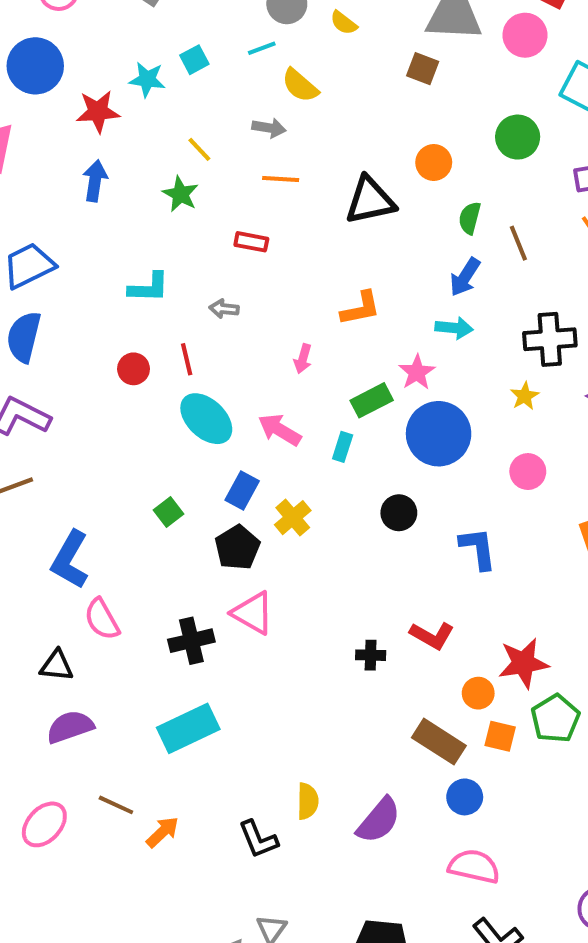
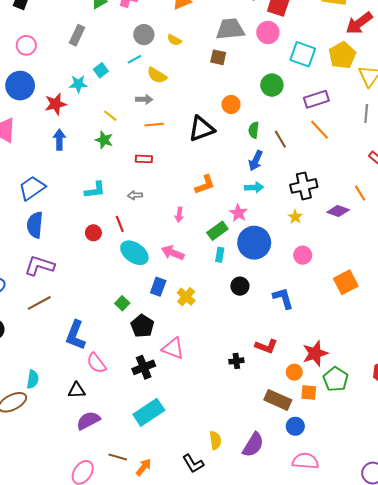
cyan rectangle: (343, 447) -> (220, 255), moved
black pentagon: (237, 547) -> (142, 326), moved

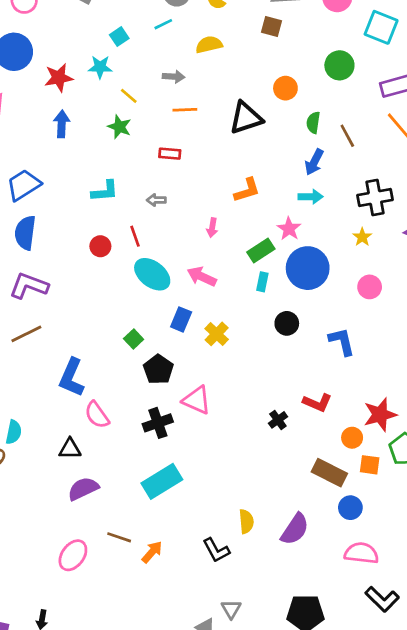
yellow semicircle: (157, 75) -> (209, 45), moved, turned 132
cyan star: (78, 84) -> (100, 67), moved
black cross: (236, 361) -> (278, 420), turned -32

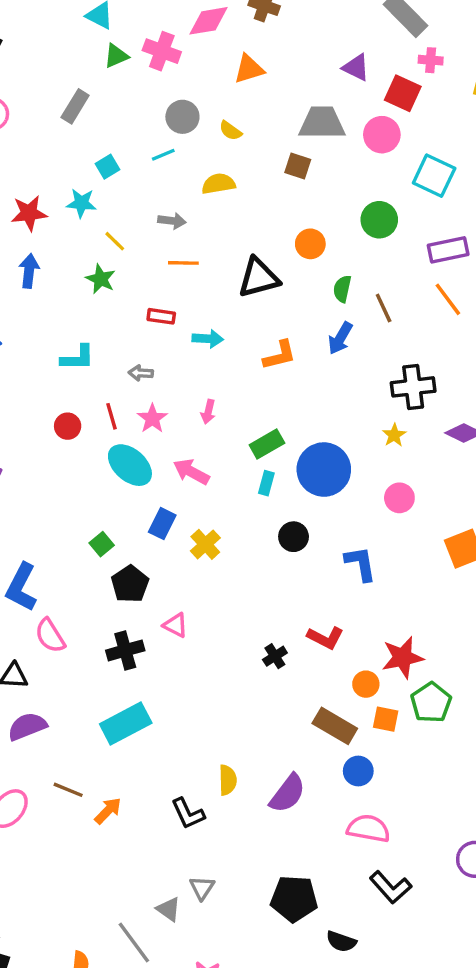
orange L-shape: (247, 190) -> (280, 355), moved
cyan arrow: (311, 197) -> (208, 339), moved
pink star: (289, 229) -> (152, 419), moved
pink triangle: (197, 400) -> (175, 625), size x0.7

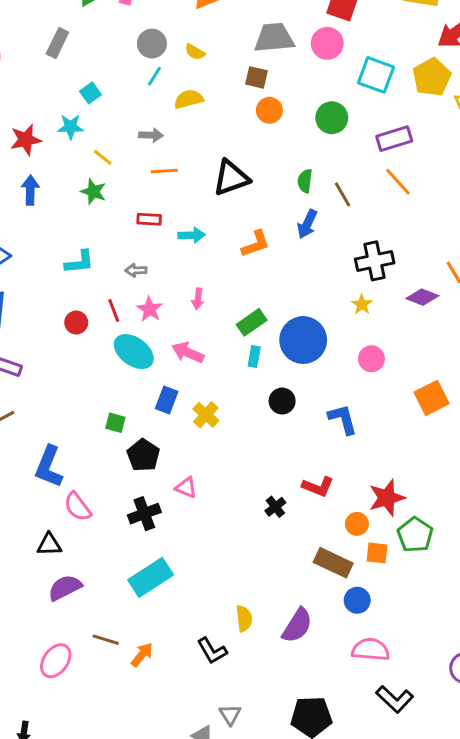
cyan line: (163, 155) -> (154, 76), moved, turned -30
orange circle: (310, 244) -> (269, 110), moved
green square: (102, 544) -> (115, 423), turned -30

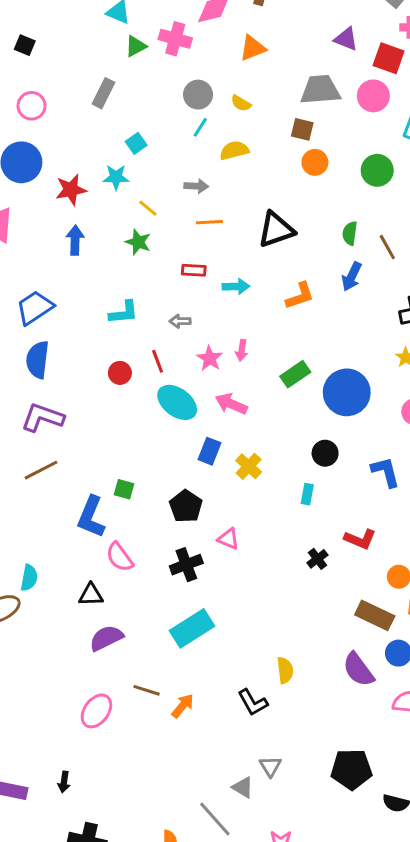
pink star: (150, 309) -> (210, 358), moved
cyan rectangle: (254, 356) -> (307, 494), moved
green square: (115, 423) -> (124, 489), moved
purple semicircle: (297, 625) -> (358, 670), moved, turned 111

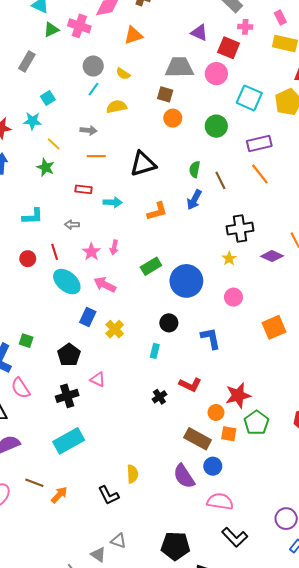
gray triangle: (270, 766) -> (118, 541), turned -42

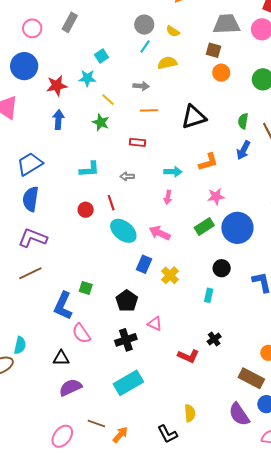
gray rectangle: (27, 61) -> (70, 22), moved
cyan arrow: (113, 202) -> (173, 172), moved
pink star: (91, 252) -> (216, 196), moved, turned 30
green rectangle: (151, 266) -> (204, 226), moved
red L-shape: (190, 385) -> (188, 356), moved

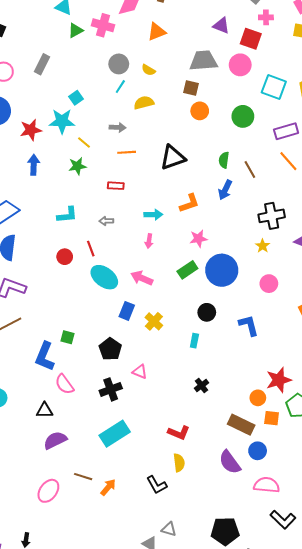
cyan star: (87, 78) -> (62, 121), size x1.4
green star: (101, 122) -> (77, 166), turned -30
red L-shape: (188, 356) -> (179, 433), moved

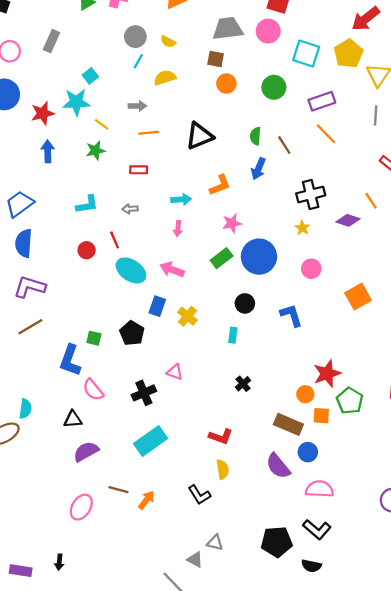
black pentagon: (110, 349) -> (132, 333), moved
black L-shape: (283, 519) -> (317, 529), moved

